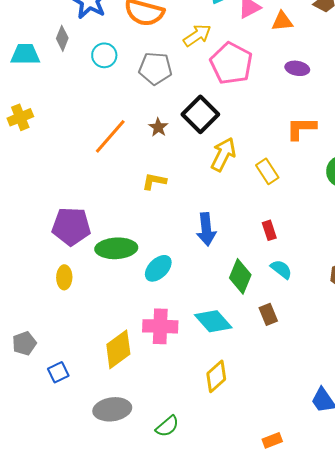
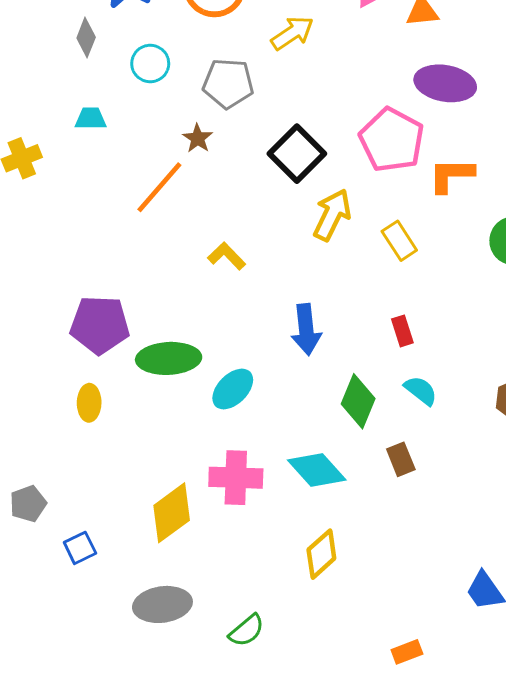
cyan trapezoid: (25, 54) -> (91, 119), moved, size x0.7
pink pentagon: (231, 63) -> (392, 140), moved
purple ellipse: (297, 68) -> (445, 83), size x1.6
brown star: (158, 127) -> (198, 138), moved
yellow L-shape: (154, 181) -> (227, 256), turned 35

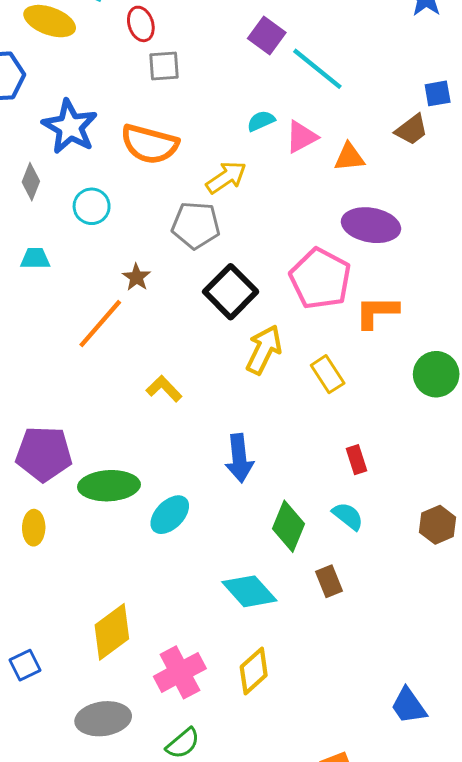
gray pentagon: (228, 83) -> (196, 225), moved
red rectangle: (402, 331) -> (356, 460), moved
pink cross: (236, 478) -> (180, 672), moved, turned -30

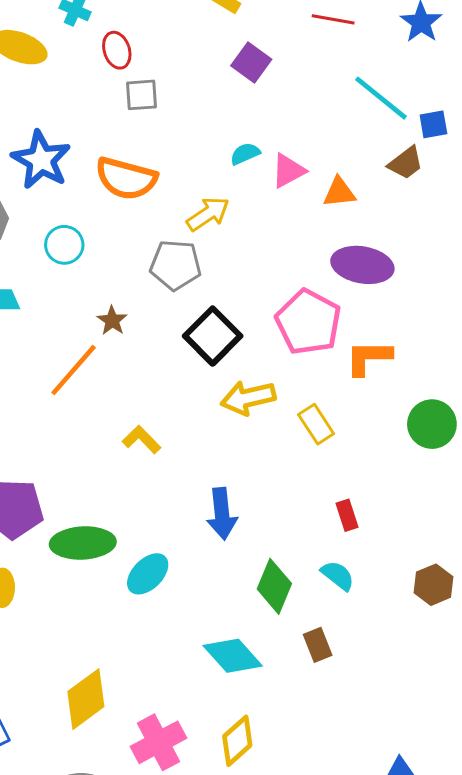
cyan line: (317, 69) -> (381, 98), moved
yellow arrow: (264, 350) -> (248, 398), turned -129

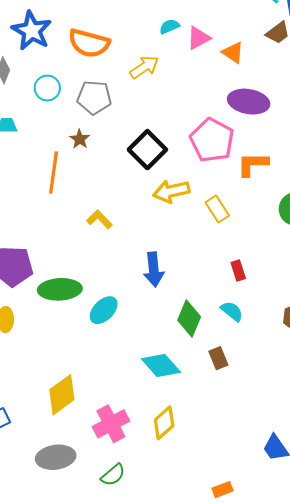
orange triangle: (339, 192) -> (233, 53), turned 40
gray pentagon: (175, 265) -> (94, 97), moved
orange line: (74, 370) -> (54, 172), turned -33

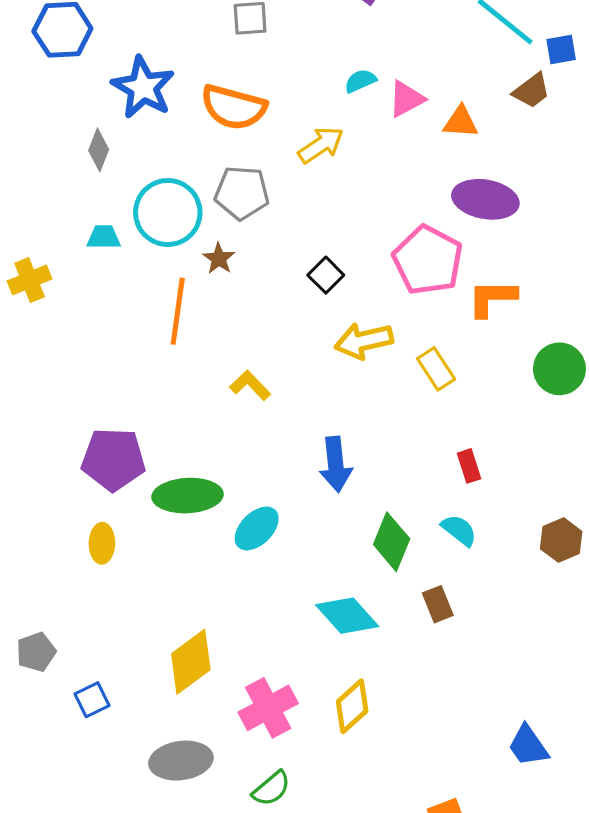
orange triangle: (233, 53) -> (461, 122), turned -30
cyan circle: (47, 88) -> (168, 212), moved, size x1.6
black square: (147, 150) -> (326, 275), size x0.6

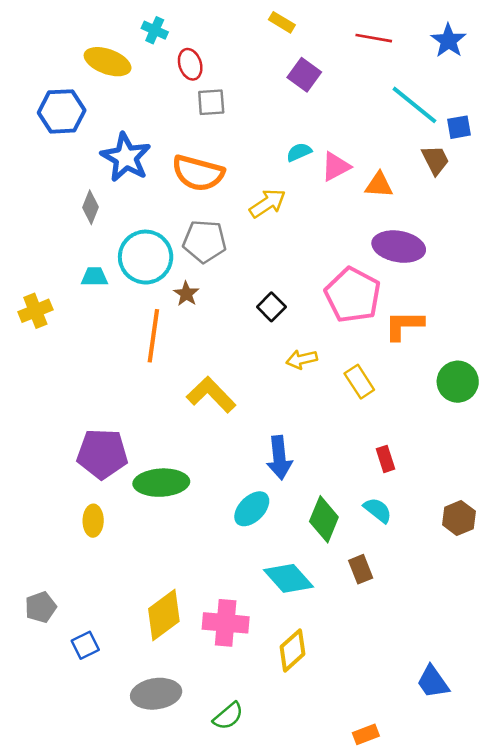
brown trapezoid: (531, 91) -> (435, 160), turned -80
yellow arrow: (364, 341) -> (302, 359), size x0.7
yellow L-shape: (250, 385) -> (211, 395), size x1.5
cyan ellipse: (257, 528) -> (252, 509), moved
pink cross: (268, 708) -> (226, 623), moved, turned 33

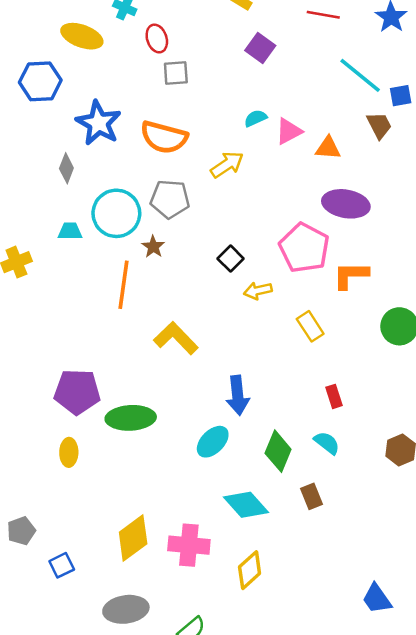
yellow arrow: (302, 359) -> (258, 291), moved

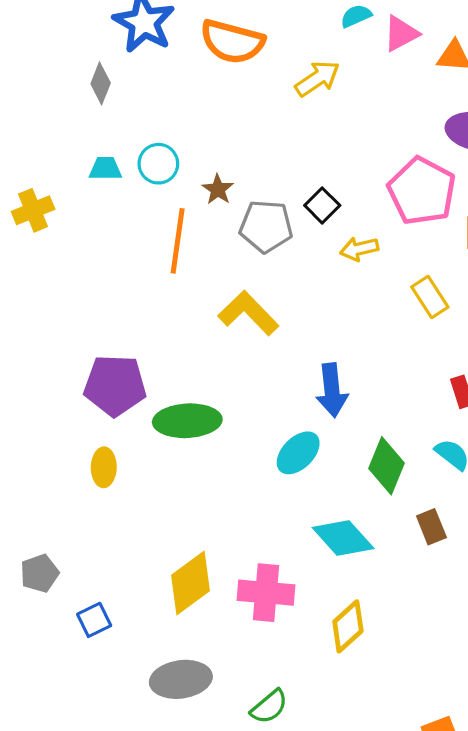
gray pentagon: (170, 199) -> (266, 226), moved
cyan circle: (116, 213) -> (158, 164), moved, size x0.6

